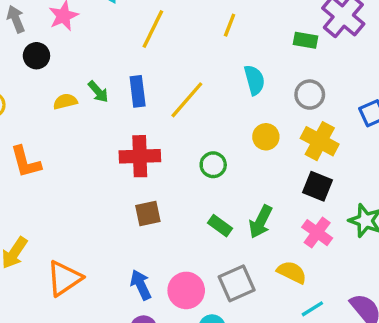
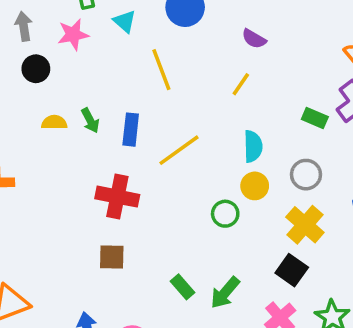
yellow line: (153, 29) -> (161, 70), turned -60
yellow circle: (266, 137) -> (255, 186), moved
green circle: (213, 165) -> (225, 214), moved

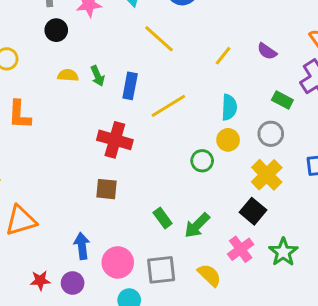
purple semicircle: (254, 39) -> (267, 51), moved
yellow line: (161, 70) -> (159, 39), turned -32
green rectangle: (315, 118) -> (282, 100), moved

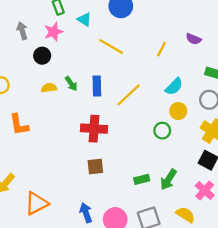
black circle: (56, 30) -> (42, 56), moved
cyan semicircle: (229, 107) -> (174, 87), turned 54
green rectangle: (163, 218) -> (142, 179), turned -56

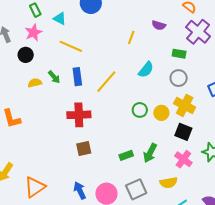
yellow line: (111, 46) -> (71, 46), moved
yellow circle: (178, 111) -> (161, 113), moved
yellow semicircle: (185, 215) -> (169, 183), turned 144

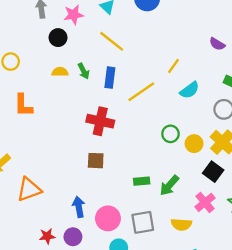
yellow line: (131, 37) -> (173, 66), moved

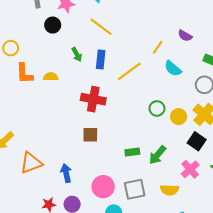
purple semicircle: (217, 44) -> (185, 36), moved
yellow semicircle: (60, 72) -> (51, 77), moved
cyan semicircle: (190, 90) -> (173, 69), turned 78
orange L-shape: (23, 105) -> (24, 74), moved
blue arrow: (79, 207) -> (66, 173), moved

